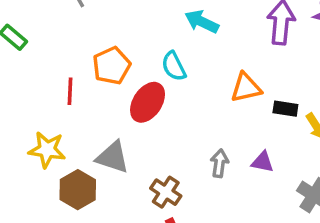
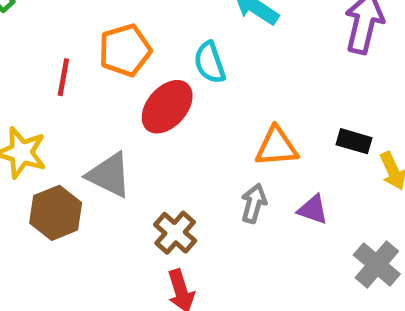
orange triangle: (246, 88) -> (276, 147), moved

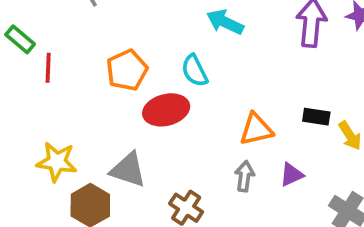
red line: (63, 77) -> (48, 68), moved
red ellipse: (167, 107) -> (166, 110), turned 42
purple triangle: (313, 210) -> (292, 175), turned -36

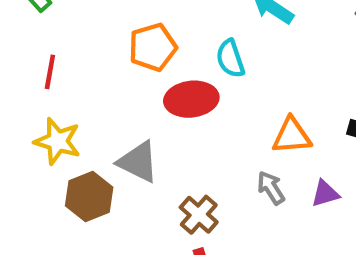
red line: (48, 68) -> (50, 72), moved
gray arrow: (245, 176) -> (271, 188), turned -48

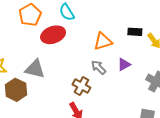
brown cross: (199, 215) -> (81, 86), moved

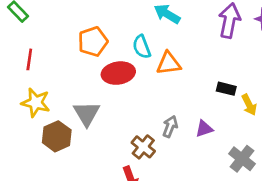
orange triangle: (103, 41) -> (169, 63), moved
gray arrow: (99, 67) -> (170, 126), turned 56
gray triangle: (35, 69) -> (87, 113), turned 35

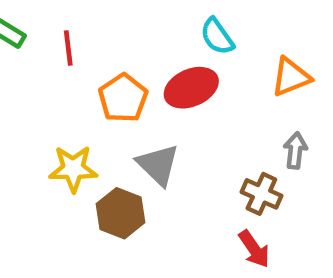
orange pentagon: (93, 42) -> (123, 98), moved
red line: (29, 59) -> (68, 48), moved
orange triangle: (169, 63) -> (291, 77), moved

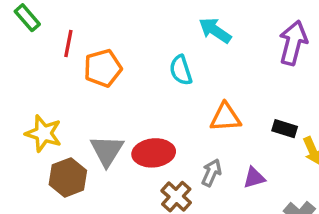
red ellipse: (191, 88) -> (154, 153), moved
orange pentagon: (123, 98) -> (103, 68), moved

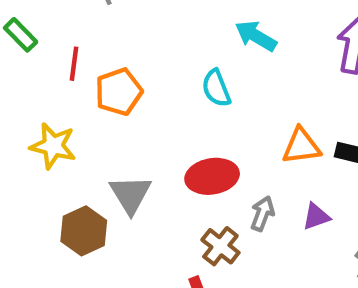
orange triangle: (225, 117) -> (301, 146), moved
yellow star: (44, 134) -> (53, 146), moved
red ellipse: (154, 153) -> (212, 176), moved

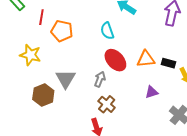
orange pentagon: (119, 92) -> (62, 31), turned 30
red ellipse: (212, 176) -> (115, 60), moved, turned 55
gray arrow: (262, 214) -> (100, 79), moved

